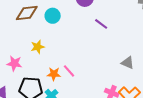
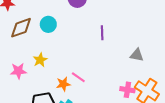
purple line: (101, 24) -> (102, 33), moved, turned 64
pink star: (14, 63) -> (18, 71), moved

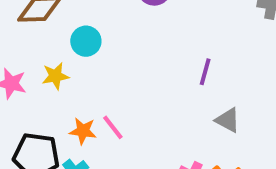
cyan circle: (48, 24) -> (86, 41), moved
purple line: (102, 33) -> (205, 72), moved

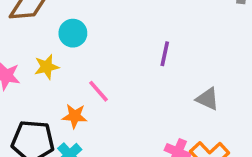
purple line: (205, 72) -> (165, 54), moved
pink line: (113, 127) -> (98, 91), moved

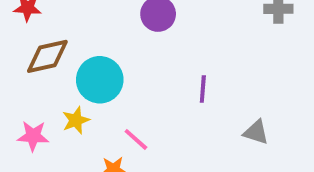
cyan circle: (73, 33) -> (100, 80), size x1.5

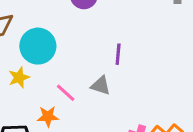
gray triangle: (256, 132) -> (101, 85), moved

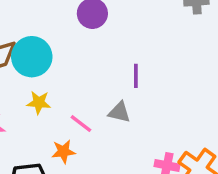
cyan circle: (38, 46) -> (32, 57), moved
yellow star: (19, 77) -> (39, 103), moved, turned 30

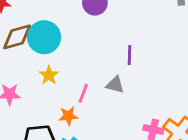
yellow star: (39, 103) -> (49, 75), turned 30
pink line: (81, 124) -> (83, 93), turned 72

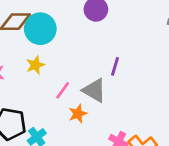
gray triangle: (115, 85) -> (94, 90), size x1.4
orange star: (68, 116) -> (78, 114), moved, turned -30

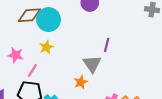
pink line: (63, 90) -> (32, 70), moved
gray triangle: (94, 90) -> (92, 64), turned 30

